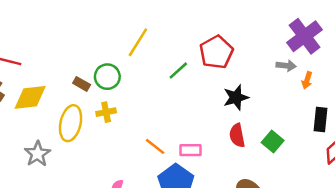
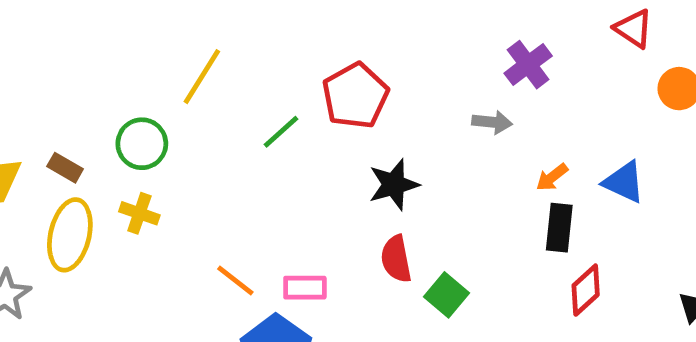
purple cross: (305, 36) -> (528, 65), size x0.7
orange arrow: (307, 80) -> (552, 177), moved, turned 35
brown rectangle: (82, 84) -> (65, 168), moved
yellow cross: (106, 112) -> (139, 213), turned 30
green square: (273, 142) -> (446, 295), moved

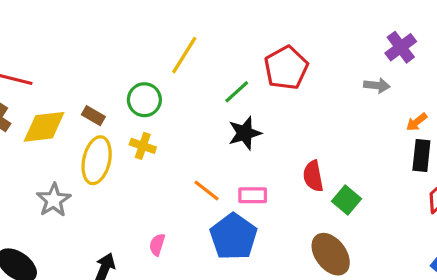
black star: (394, 185) -> (245, 133), moved

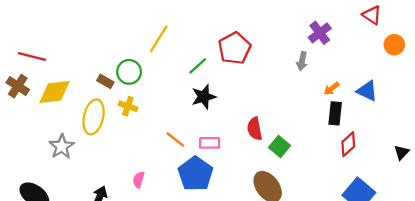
gray arrow: (377, 85) -> (302, 61), turned 96
brown rectangle: (93, 116) -> (105, 81), moved

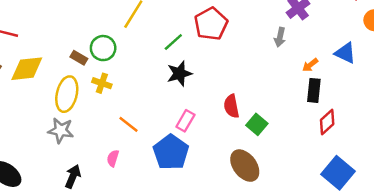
blue triangle: (367, 91) -> (345, 53), moved
orange line: (175, 139) -> (129, 124), moved
pink rectangle: (210, 143) -> (185, 121), turned -60
gray star: (62, 147) -> (61, 130), moved, turned -30

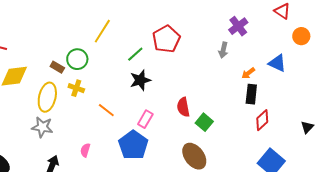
orange line: (129, 124) -> (106, 110), moved

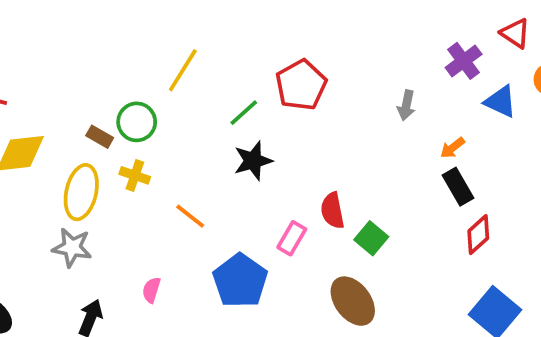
purple cross: (238, 26) -> (464, 61), moved
blue triangle: (277, 63) -> (500, 102), moved
black rectangle: (251, 94) -> (458, 187), turned -36
pink rectangle: (145, 119) -> (292, 238), moved

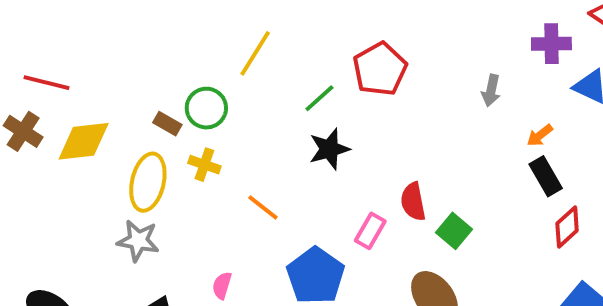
purple cross: (464, 61) -> (551, 44), turned 36

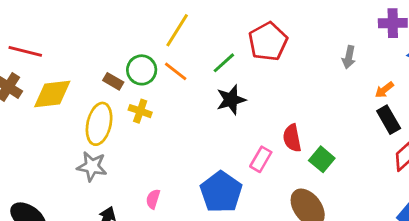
orange line: (263, 207) -> (176, 71), moved

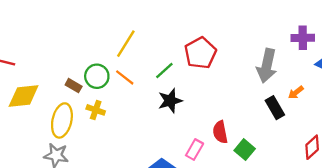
gray arrow: (349, 57) -> (267, 66), size x1.8
black rectangle: (389, 120) -> (275, 108), moved

